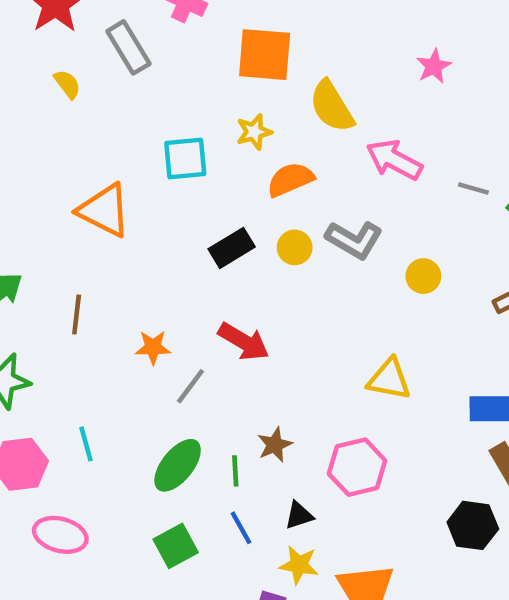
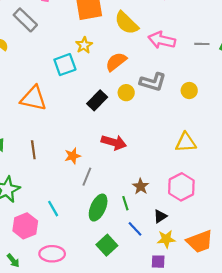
yellow star: (254, 132) -> (84, 45), moved
gray line: (190, 386) -> (87, 177), moved

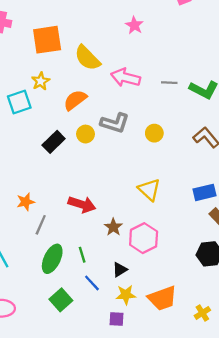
red arrow: (114, 142) -> (82, 204), moved
yellow triangle: (186, 142) -> (149, 190), turned 45
brown star: (141, 186) -> (113, 227), moved

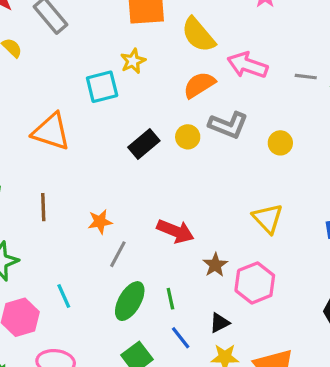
orange semicircle: (75, 100) -> (199, 85), moved

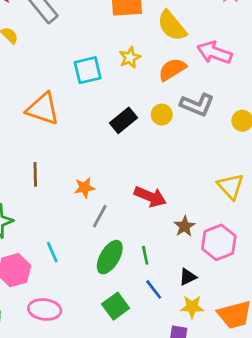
yellow star: (133, 61) -> (130, 58), moved

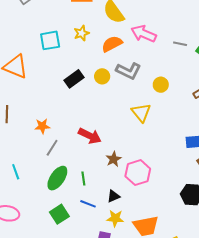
yellow triangle: (231, 186) -> (141, 113), moved
blue line: (154, 289) -> (88, 204), turned -35

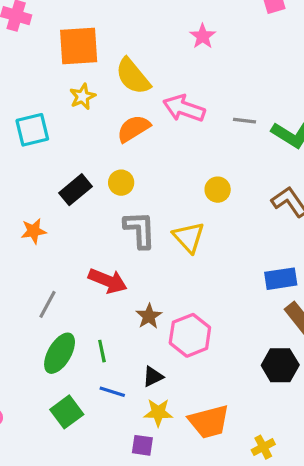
yellow star: (82, 33) -> (83, 97), moved
gray L-shape: (128, 71) -> (140, 230), moved, turned -115
orange star: (42, 126) -> (34, 231), moved

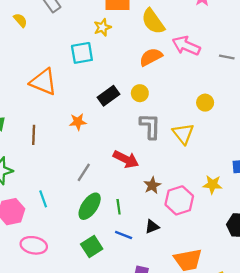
yellow star: (83, 97) -> (102, 27), moved
yellow star: (158, 412) -> (213, 184), moved

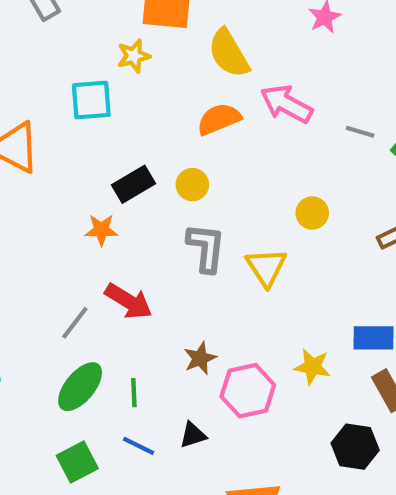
orange star: (78, 122) -> (101, 230), moved
red arrow: (126, 159) -> (129, 301), moved

